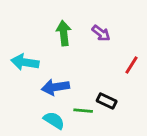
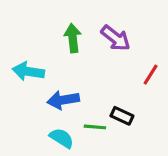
purple arrow: (101, 33) -> (116, 38), size x1.4

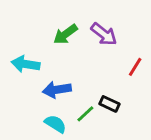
green arrow: (73, 38) -> (65, 34), turned -120
green line: (95, 127) -> (85, 114), turned -48

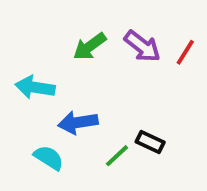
red line: (135, 67) -> (185, 52), moved
cyan semicircle: (55, 124) -> (49, 158), moved

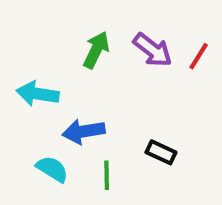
green arrow: (90, 46) -> (96, 50), turned 152
green line: (117, 156) -> (107, 175), moved, turned -48

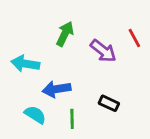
purple arrow: (153, 50) -> (103, 51), moved
red line: (199, 56) -> (134, 38), turned -60

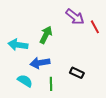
green arrow: (65, 34) -> (46, 35), moved
purple arrow: (103, 51) -> (75, 17), moved

